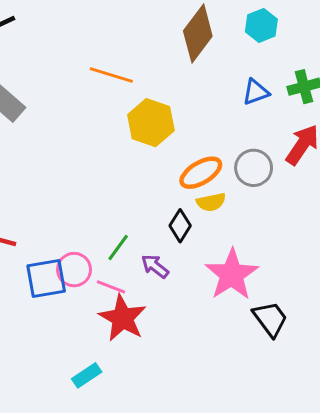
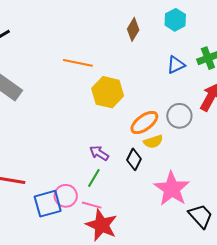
brown diamond: (198, 34) -> (133, 29), size x0.6
purple arrow: (155, 266) -> (99, 153), moved

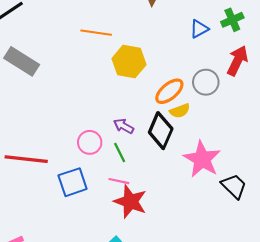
black diamond: (134, 159) -> (161, 131), size x1.6
green line: (94, 178) -> (120, 153), turned -54
pink circle: (66, 196) -> (90, 142), moved

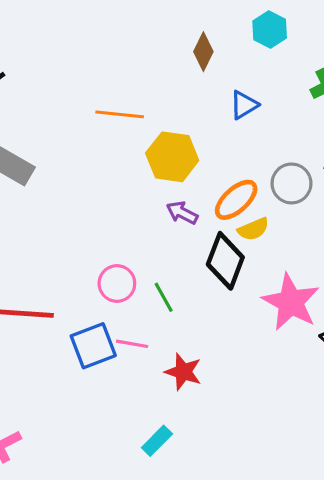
blue triangle: (199, 29) -> (244, 105), moved
purple arrow: (124, 126) -> (182, 213), moved
pink line: (119, 181) -> (132, 344), moved
red star: (130, 202) -> (183, 372), size x0.7

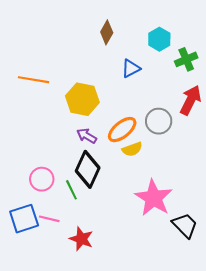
cyan hexagon: (270, 30) -> (159, 39), moved
orange line: (120, 114) -> (34, 80), moved
black diamond: (225, 261) -> (88, 169), moved

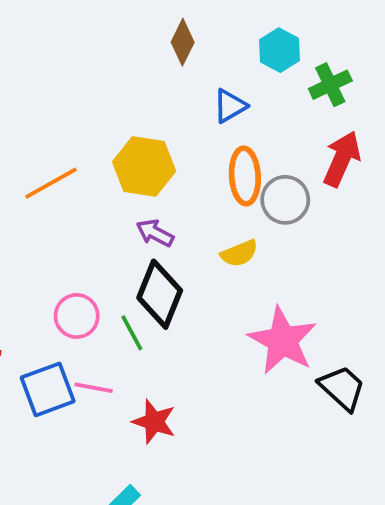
orange line: (34, 80) -> (51, 183), moved, turned -36
orange ellipse: (122, 130) -> (245, 176), moved, turned -52

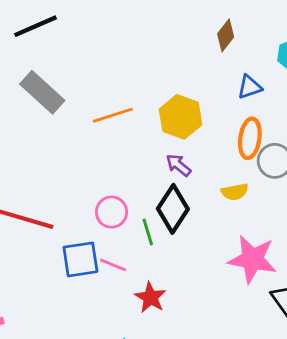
pink star: (283, 341) -> (252, 259), turned -30

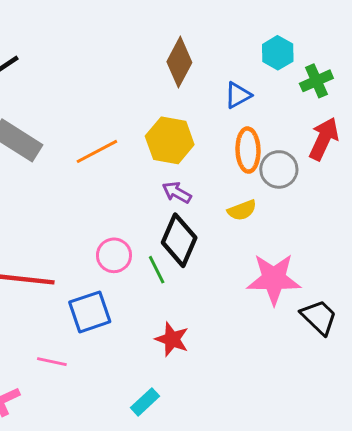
brown diamond: (226, 35) -> (179, 62), moved, size x1.4
pink line: (113, 265) -> (52, 362), moved

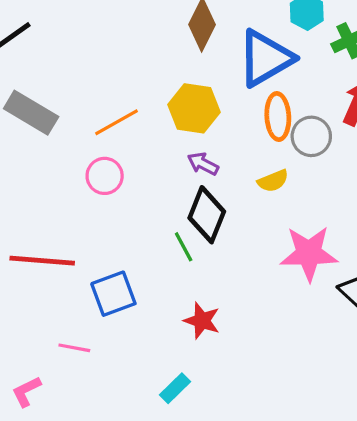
blue triangle: (238, 95) -> (265, 58), size x2.0
pink circle: (114, 255) -> (105, 176), moved

